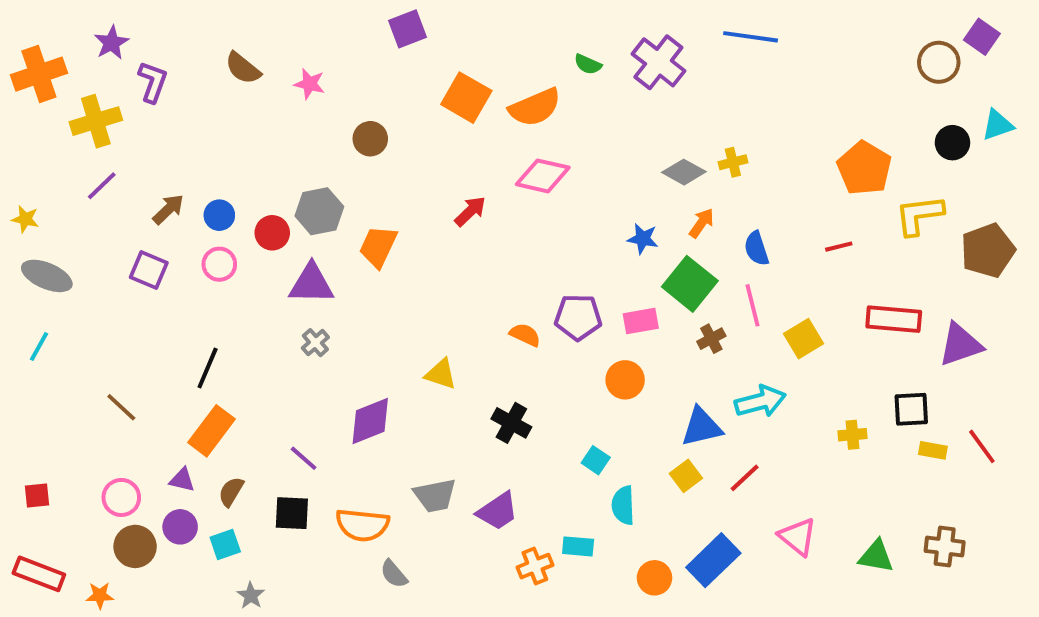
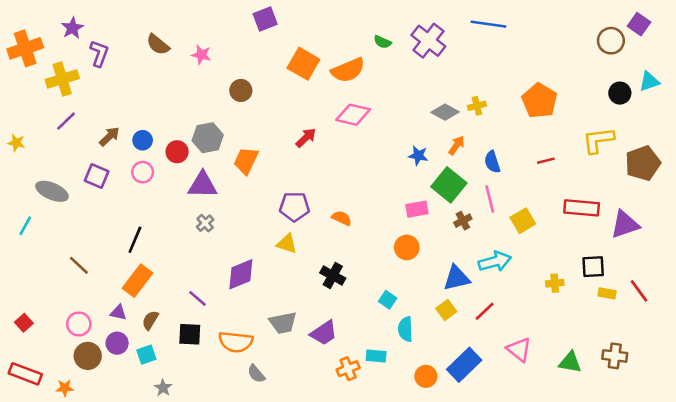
orange pentagon: (864, 168) -> (539, 101), moved
gray ellipse: (47, 276) -> (52, 191), moved
purple pentagon: (578, 317) -> (294, 207), moved
red square: (37, 495) -> (24, 323), turned -36

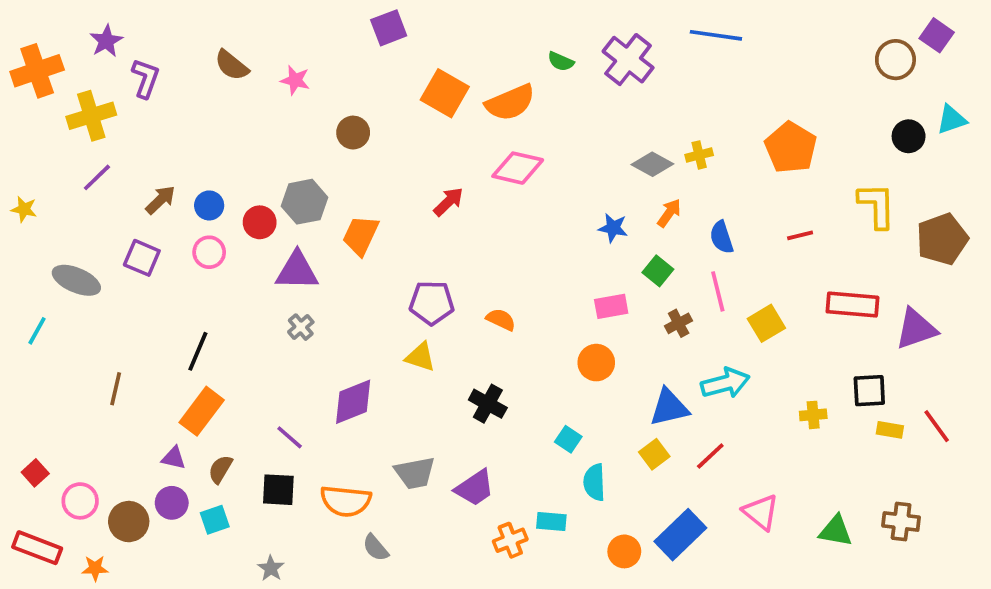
yellow L-shape: (598, 140) -> (877, 205), turned 96
green square: (449, 185) -> (658, 271), size x0.6
brown line: (79, 265) -> (116, 389), turned 60
pink circle: (79, 324) -> (80, 501), moved
gray star: (163, 388) -> (271, 568), moved

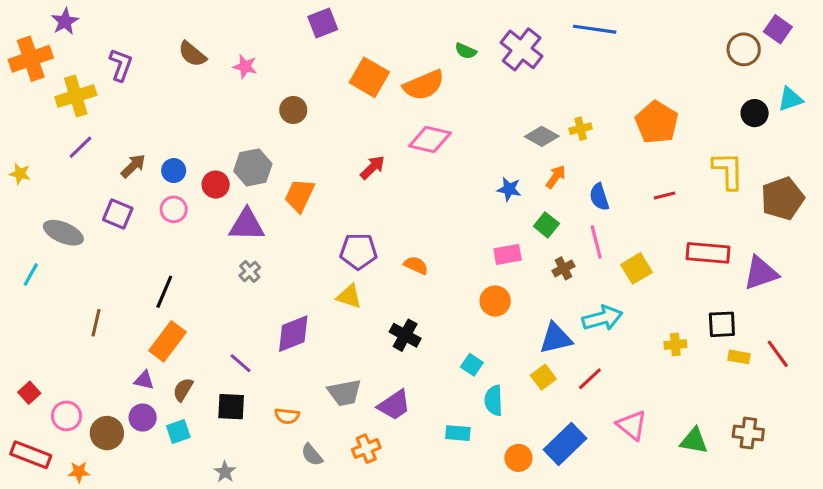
purple star: (106, 41) -> (65, 21), moved
orange semicircle: (346, 501) -> (287, 416), size x0.6
orange cross: (510, 540) -> (366, 449), moved

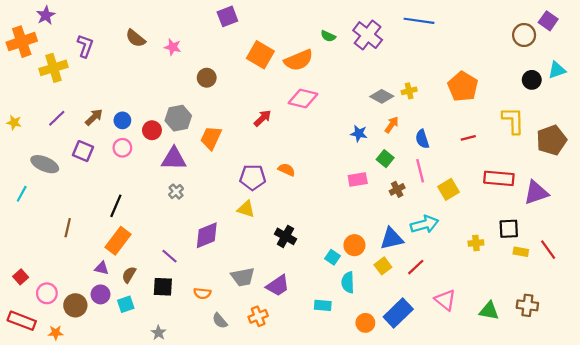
purple line: (80, 147) -> (57, 118), moved
orange semicircle: (416, 265) -> (287, 170), moved
orange circle: (495, 301) -> (354, 245), moved

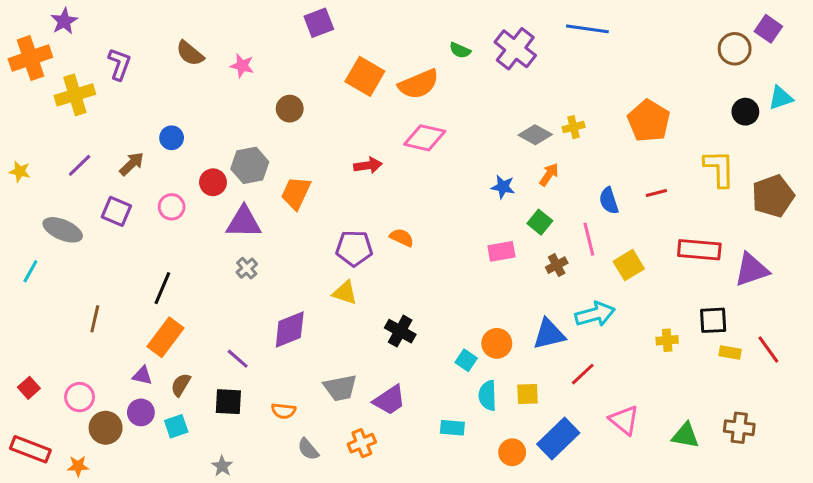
red arrow: (262, 118) -> (368, 165), turned 36
blue circle: (122, 120) -> (172, 138), moved
blue semicircle: (422, 139) -> (609, 201), moved
yellow square: (383, 266) -> (528, 394), moved, turned 35
pink circle: (47, 293) -> (80, 397), moved

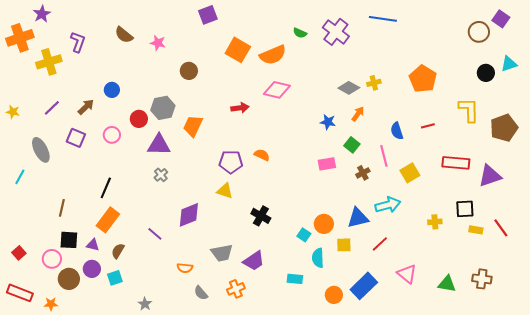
gray ellipse: (63, 230) -> (41, 150), turned 40
yellow square: (528, 394) -> (344, 245), moved
black square: (228, 402) -> (69, 240), moved

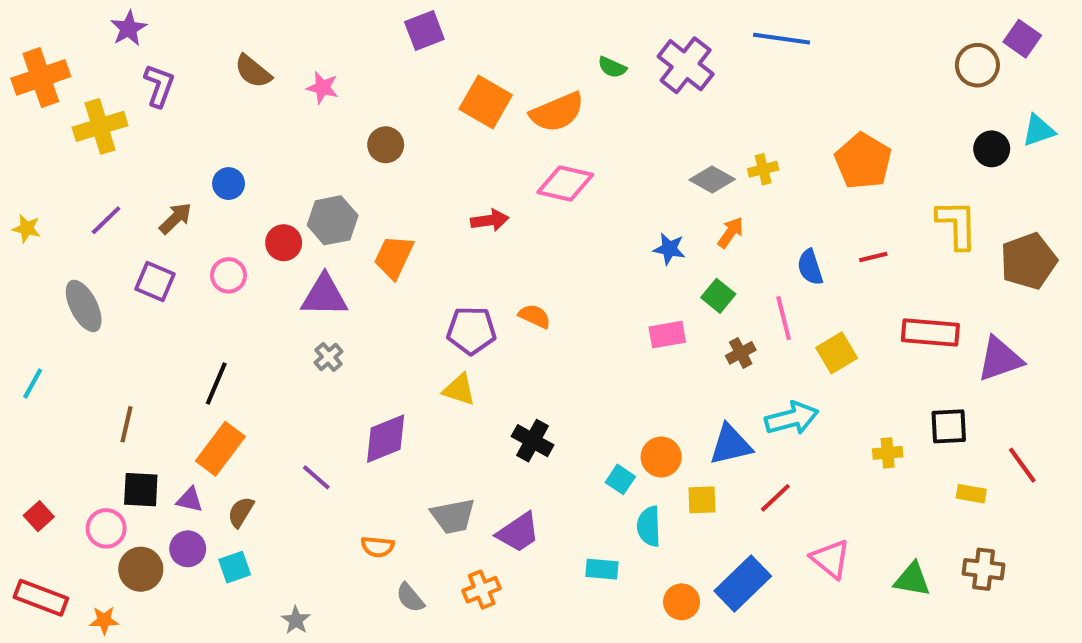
purple star: (42, 14) -> (129, 28), moved
cyan line: (20, 177) -> (33, 384), moved
yellow rectangle: (476, 230) -> (971, 494), moved

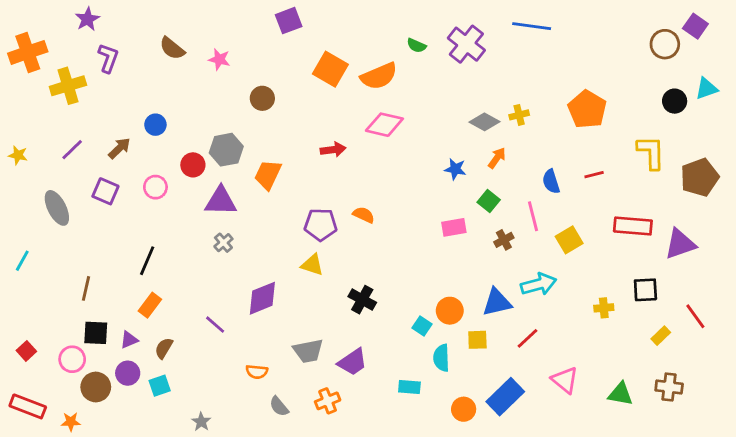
orange rectangle: (220, 449) -> (150, 305), size x0.7
yellow rectangle: (971, 494) -> (661, 336), turned -54
purple triangle: (190, 500) -> (129, 340), turned -36

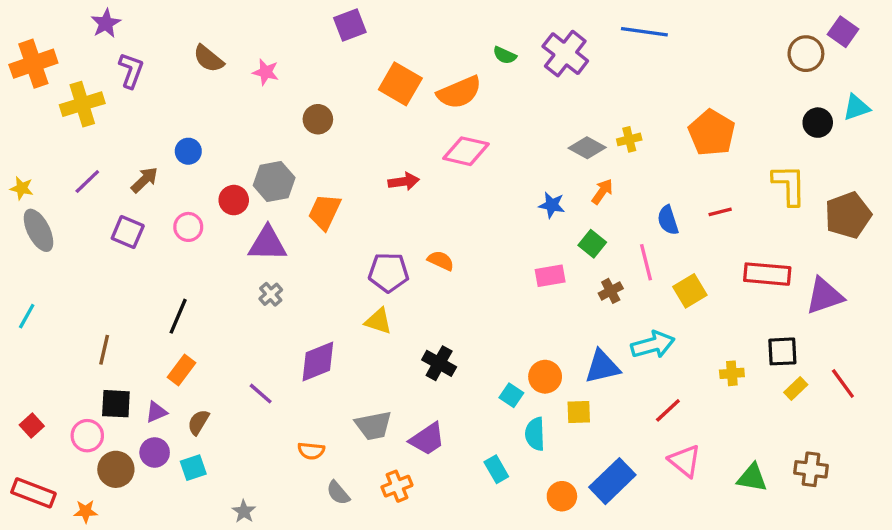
gray ellipse: (57, 208) -> (38, 230), moved
yellow rectangle: (661, 336) -> (796, 389), moved
red line: (527, 338) -> (668, 410), moved
cyan rectangle: (409, 387) -> (496, 469), turned 55

